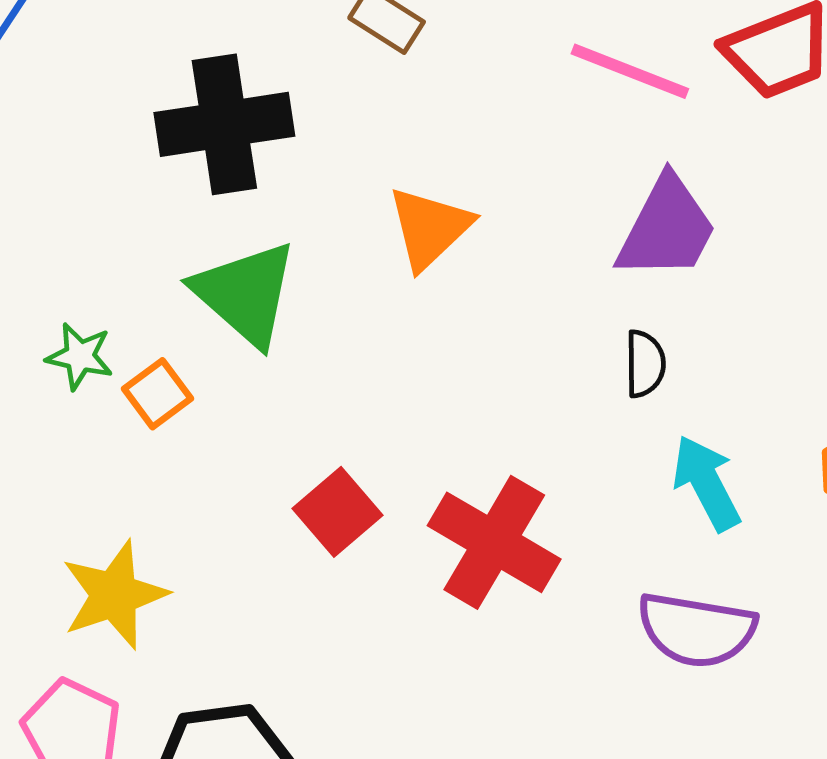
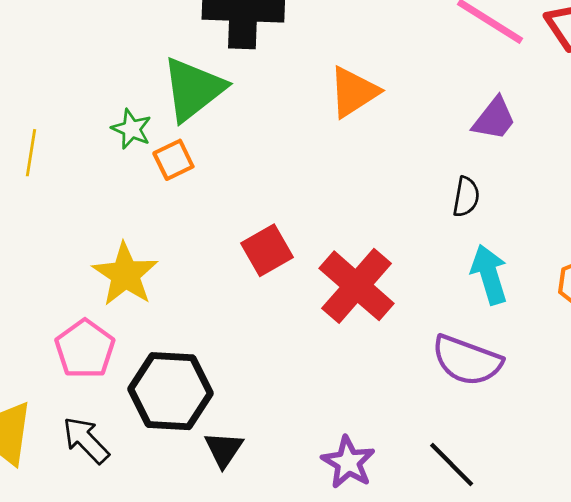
purple trapezoid: (667, 228) -> (494, 119), size x0.7
green triangle: (245, 294) -> (193, 89), moved, turned 30
yellow star: (114, 595) -> (125, 274), turned -30

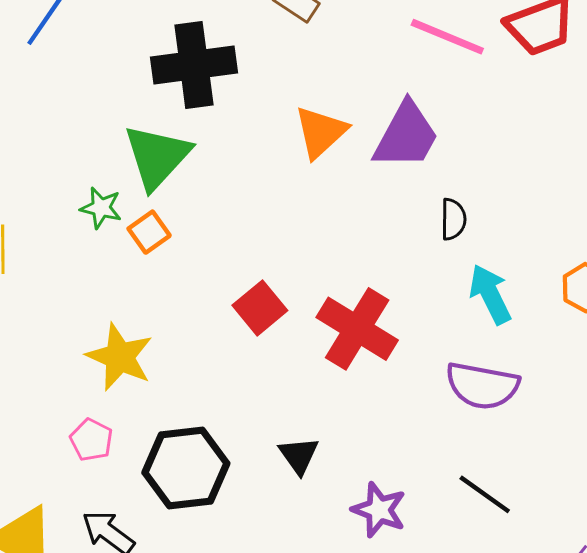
purple trapezoid: (494, 119) -> (406, 136), moved, size x1.5
pink pentagon: (85, 349) -> (91, 440), size x0.7
black triangle: (224, 449) -> (299, 455), moved

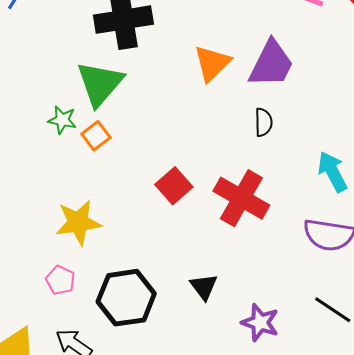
black semicircle: (453, 219) -> (263, 122), moved
yellow star: (120, 357) -> (78, 222), turned -30

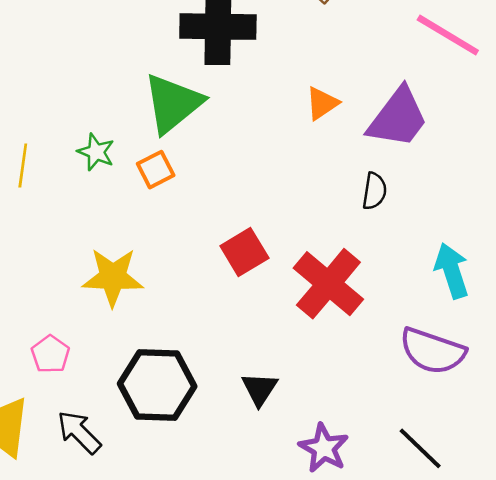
orange triangle: (212, 63) -> (322, 103), size x0.7
green star: (62, 120) -> (96, 152), moved
pink pentagon: (60, 280) -> (50, 354), moved

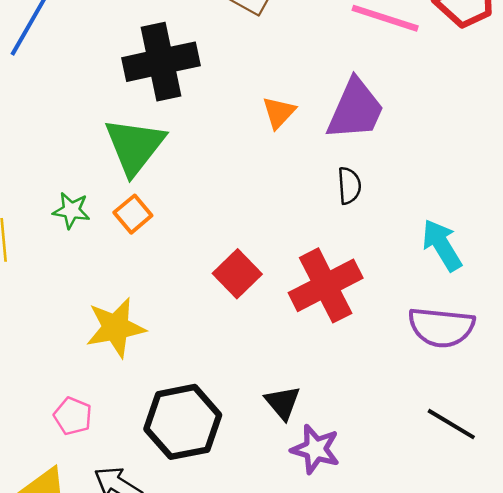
red cross: (328, 284) -> (326, 285), turned 36
purple star: (324, 448) -> (315, 449), moved

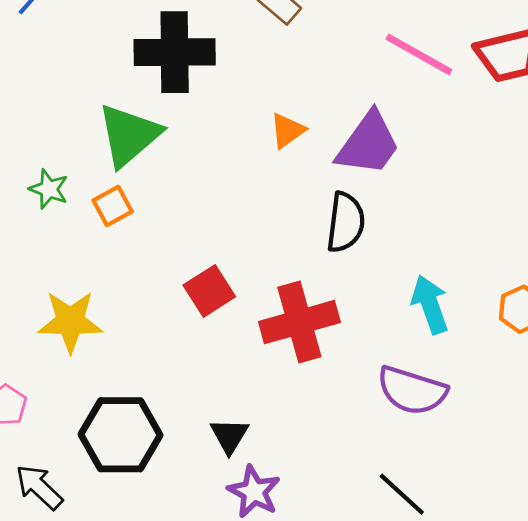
black semicircle: (349, 186) -> (346, 222), size x1.5

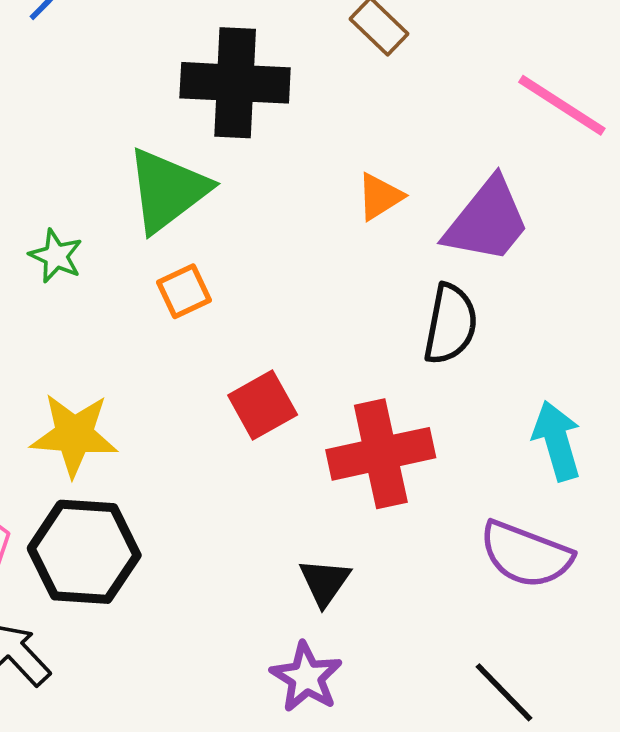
orange square: (113, 206) -> (184, 291), moved
black hexagon: (120, 435) -> (84, 552), moved
black triangle: (229, 436) -> (325, 582), moved

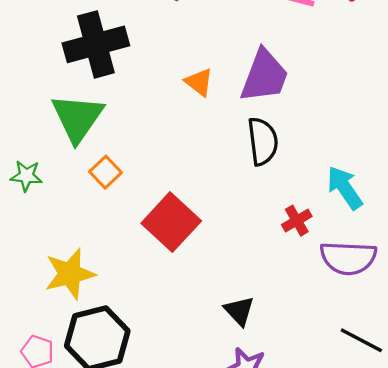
orange triangle: (380, 197) -> (199, 82), turned -32
red square: (263, 405) -> (171, 222), size x1.4
red cross: (381, 454) -> (297, 221), moved, size x0.5

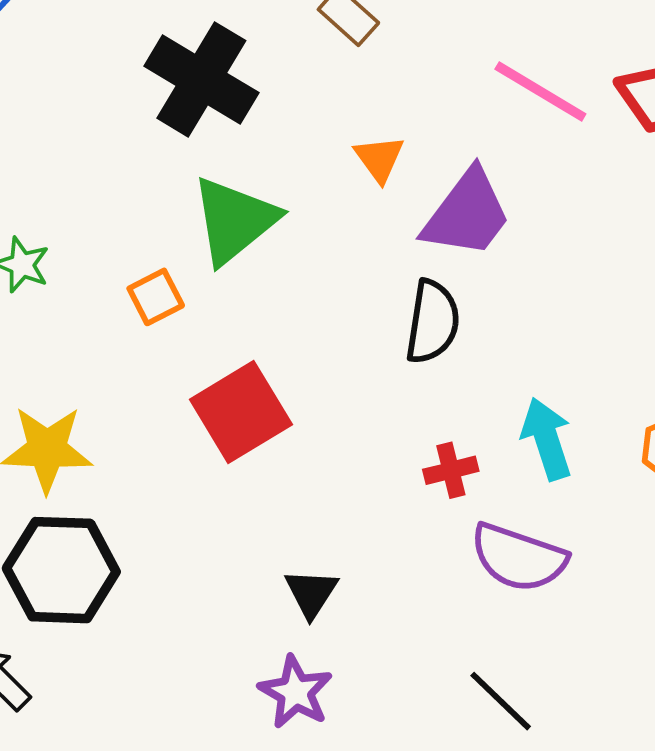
black cross: (96, 44) -> (201, 79), turned 30
orange triangle: (199, 82) -> (379, 159), moved
green triangle: (77, 118) -> (234, 220), moved

